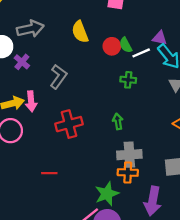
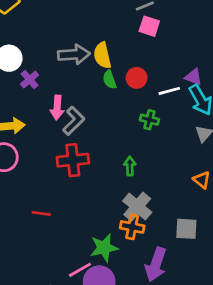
gray arrow: (30, 29) -> (74, 54), moved
green semicircle: (126, 45) -> (110, 80), moved
gray L-shape: (58, 77) -> (74, 121), moved
pink arrow: (31, 101) -> (57, 108), moved
gray cross: (129, 155) -> (137, 207), turned 35

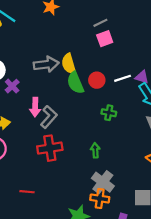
pink square: (149, 26) -> (105, 39), turned -35
green semicircle: (110, 80) -> (75, 83), size x1.5
white line: (169, 91) -> (123, 78), moved

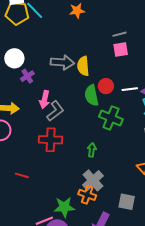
green semicircle: (75, 83) -> (92, 95), moved
green cross: (109, 113) -> (111, 118), size x1.6

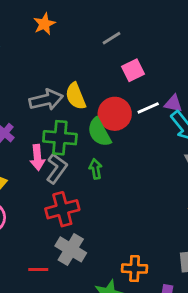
pink square: (121, 50) -> (133, 70), moved
red circle: (106, 86) -> (115, 114), size x1.5
green cross: (111, 118) -> (60, 138), moved
green arrow: (92, 150) -> (96, 169), moved
gray cross: (93, 180) -> (71, 249), moved

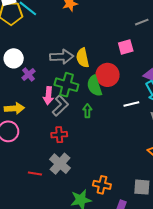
gray line: (112, 38) -> (142, 22), moved
white line: (148, 108) -> (131, 104), moved
red cross: (62, 209) -> (59, 135), size x0.7

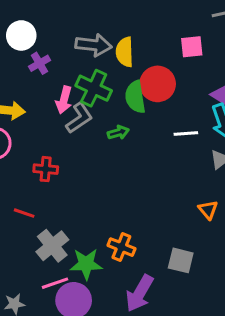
green arrow: (87, 111) -> (118, 133), turned 64
red cross: (59, 135) -> (46, 169), moved
gray cross: (60, 164) -> (52, 246), moved

